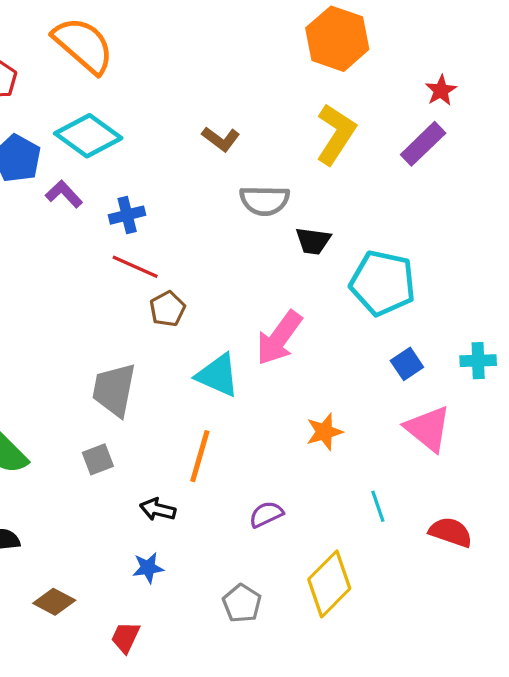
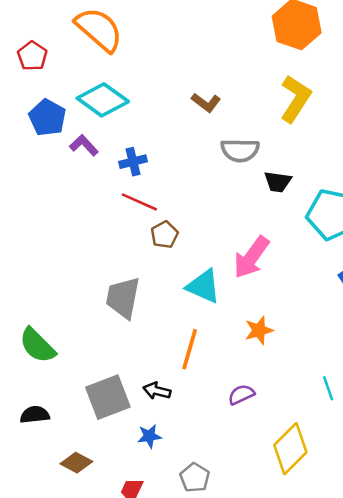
orange star: (324, 432) -> (259, 330), moved
gray square: (98, 459) -> (108, 397), moved, size x1.8
gray pentagon: (242, 603) -> (195, 478), moved

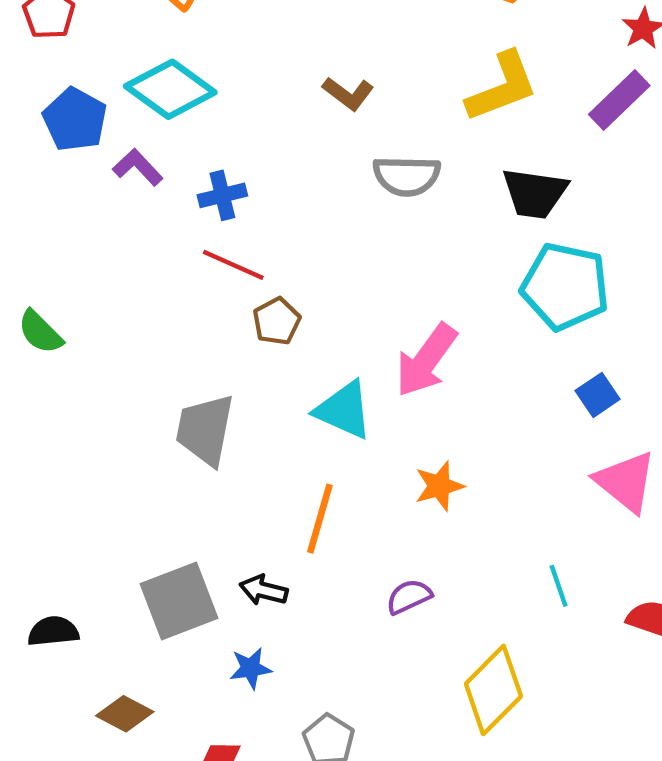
yellow L-shape: (295, 99) -> (502, 87), turned 36
black trapezoid: (278, 182) -> (535, 193), moved, size x1.4
green semicircle: (37, 345) -> (40, 332), moved, size x0.7

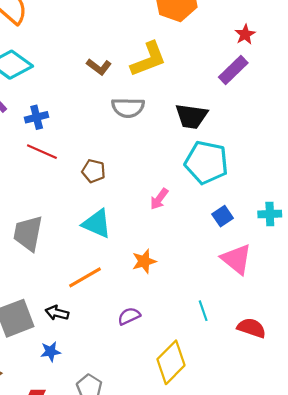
yellow L-shape: (502, 87) -> (148, 59), moved
brown pentagon: (277, 321) -> (94, 171), moved, turned -30
pink arrow: (426, 360) -> (159, 199), moved, size x0.6
orange line: (320, 519) -> (85, 277), turned 44

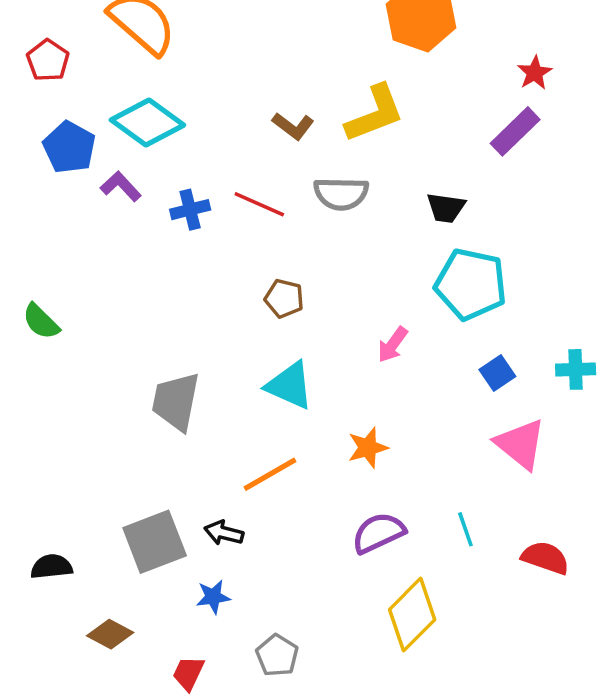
black trapezoid: (191, 116) -> (446, 208), size x0.7
red line: (42, 152) -> (259, 204), moved
purple semicircle: (129, 316) -> (378, 533), moved, size x1.4

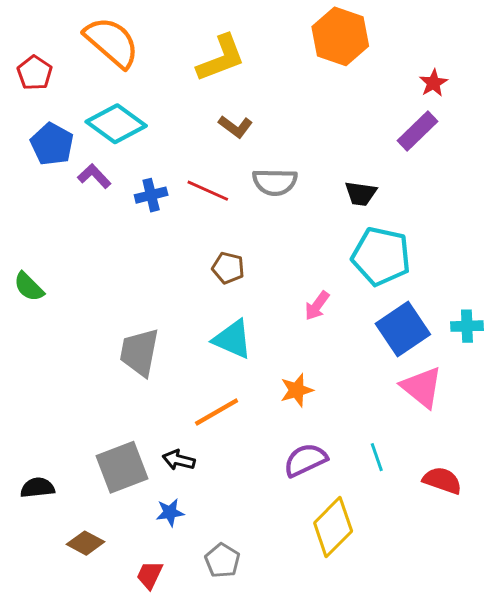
yellow L-shape: (375, 114) -> (221, 58), moved
blue square: (497, 373) -> (403, 329), size x1.8

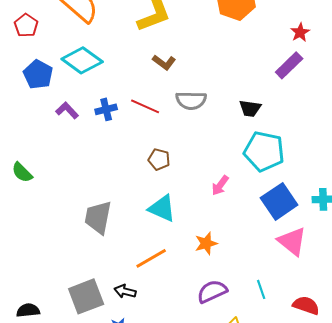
purple L-shape: (94, 176) -> (67, 110), moved

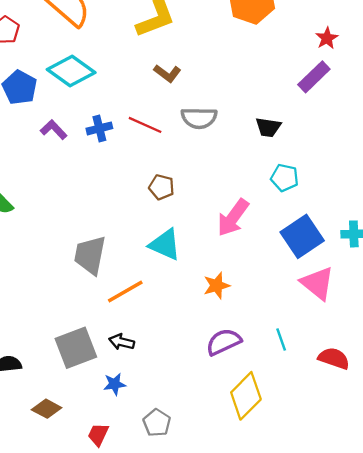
cyan pentagon: (264, 151) -> (285, 178), size x0.6
pink arrow: (220, 185) -> (233, 218), size x1.6
orange line: (151, 258) -> (125, 291), moved

